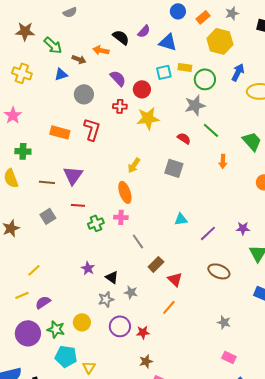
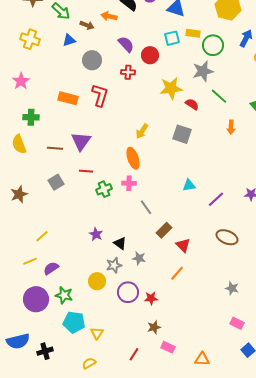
yellow star: (148, 118) -> (171, 88), moved
yellow circle: (82, 322) -> (97, 281), moved

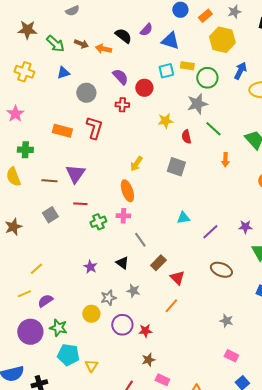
brown arrow: (87, 25) -> (81, 44), moved
yellow star: (171, 88) -> (165, 121), size x0.7
red semicircle: (192, 104) -> (186, 137), turned -136
black triangle: (120, 243) -> (122, 263), moved

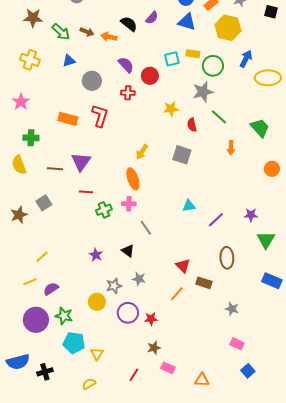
blue triangle: (170, 41) -> (187, 22), moved
gray square: (50, 215) -> (44, 203), moved
brown rectangle: (158, 263) -> (204, 283), moved, turned 63
brown ellipse: (221, 270) -> (227, 258), turned 65

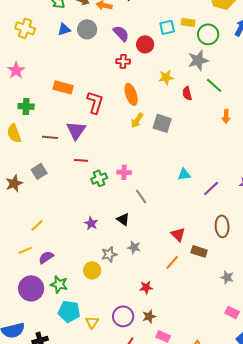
gray circle: (92, 81) -> (87, 29), moved
red L-shape: (100, 116) -> (95, 102), moved
gray square: (182, 155) -> (162, 123), moved
orange ellipse: (133, 179) -> (131, 94), moved
purple circle: (128, 313) -> (123, 316), moved

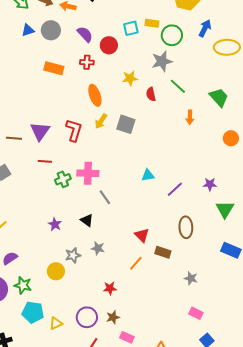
orange rectangle: (63, 87) -> (54, 68), moved
red L-shape: (95, 102) -> (74, 130), moved
pink cross: (124, 172) -> (88, 173), size x1.5
yellow triangle: (92, 322) -> (56, 323), turned 32

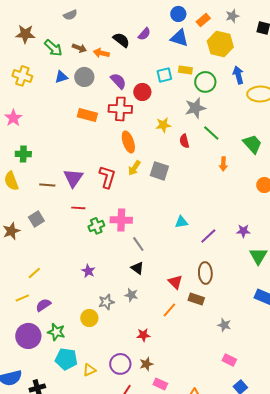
blue arrow: (205, 28) -> (238, 75), turned -42
red cross: (87, 62) -> (120, 109), size x1.6
black triangle: (87, 220) -> (137, 268), moved
brown ellipse: (186, 227) -> (205, 273), moved

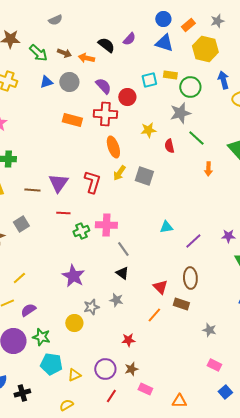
purple star: (88, 271) -> (73, 276), size x1.6

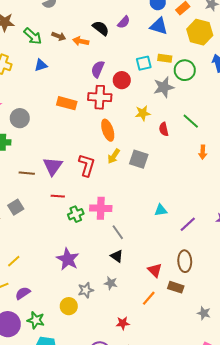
gray circle: (69, 82) -> (20, 118), moved
purple semicircle: (103, 86) -> (98, 69), turned -114
gray star: (180, 113) -> (164, 87), moved

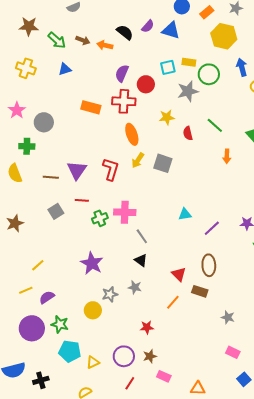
blue triangle: (159, 26) -> (171, 30), moved
gray square: (16, 207) -> (56, 211), moved

